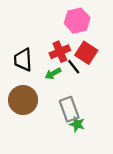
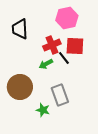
red square: (86, 53) -> (75, 46), turned -30
black trapezoid: (23, 60) -> (20, 29), moved
green star: (77, 124) -> (43, 110), moved

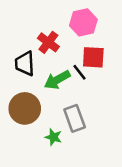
black trapezoid: (20, 29) -> (25, 64), moved
red cross: (52, 45) -> (48, 42), moved, turned -30
green arrow: (46, 64) -> (57, 80), size x1.5

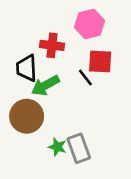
red cross: (48, 42) -> (52, 45), turned -30
green arrow: (57, 80) -> (45, 85), moved
gray rectangle: (75, 118) -> (79, 148), moved

